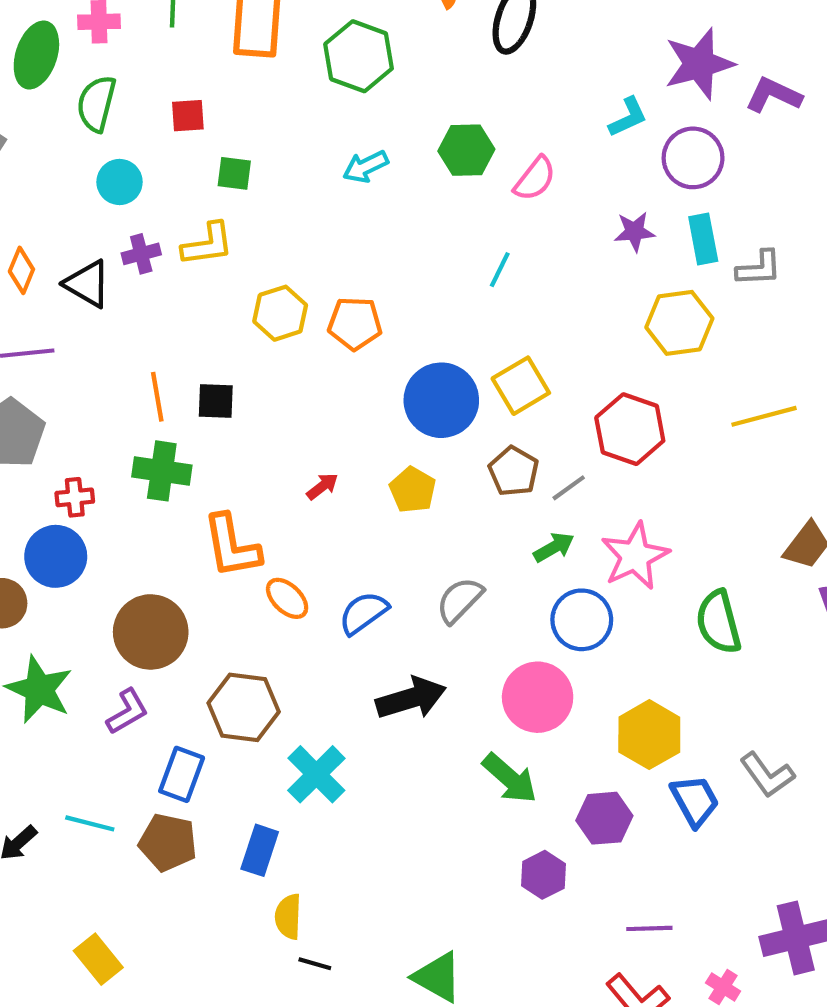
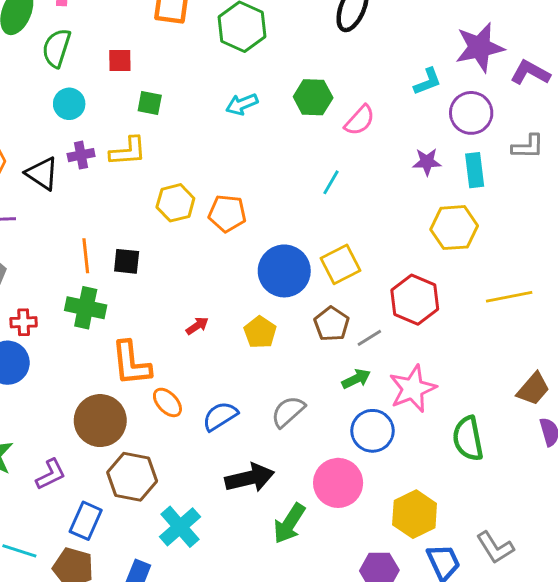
gray L-shape: (759, 268) -> (528, 147), moved
brown circle: (151, 632) -> (100, 421), moved
green arrow: (510, 778) -> (289, 524), moved, turned 78

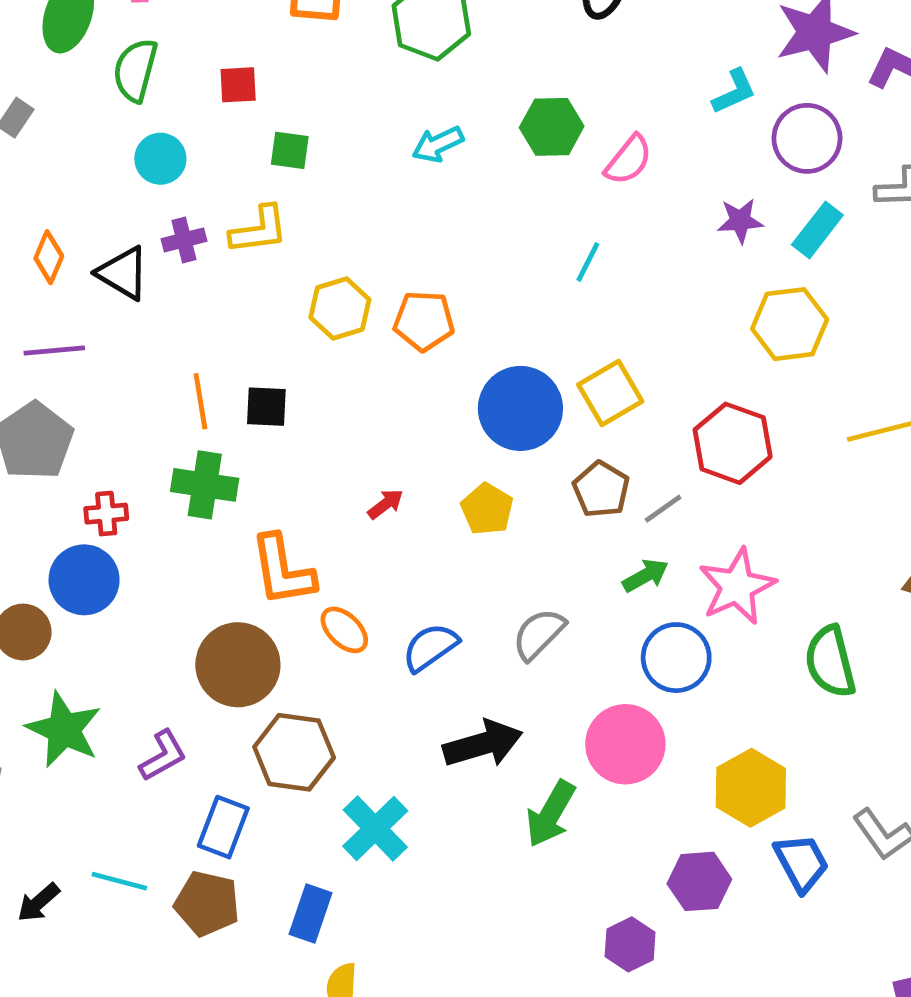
cyan rectangle: (475, 170) -> (817, 230), turned 48

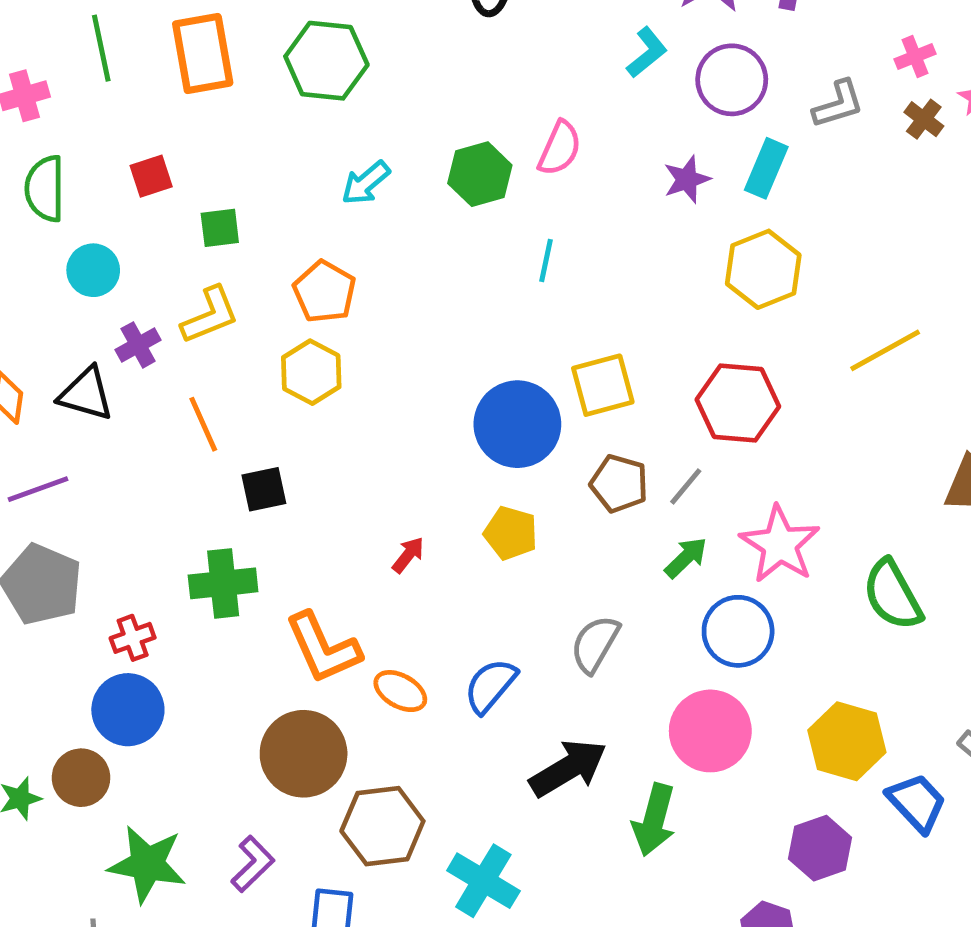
green hexagon: (552, 127) -> (480, 174), moved
orange pentagon: (424, 321) -> (325, 292), moved, turned -30
yellow square: (610, 393) -> (603, 385), turned 30
orange line: (200, 401) -> (203, 424), moved

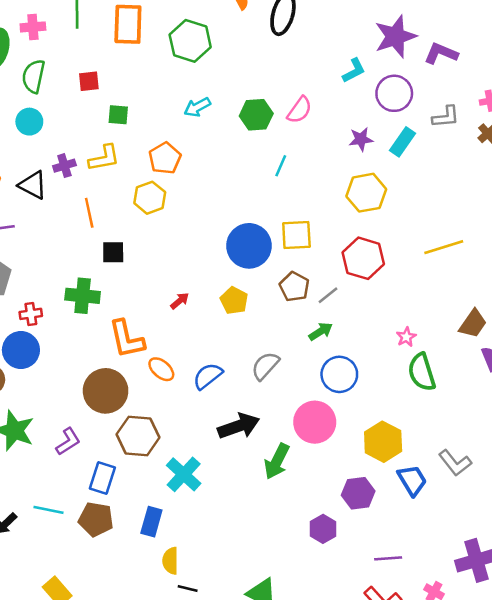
yellow hexagon: (763, 269) -> (366, 193), moved
cyan circle: (93, 270) -> (29, 122), moved
pink star: (780, 544) -> (406, 337), moved, size x0.5

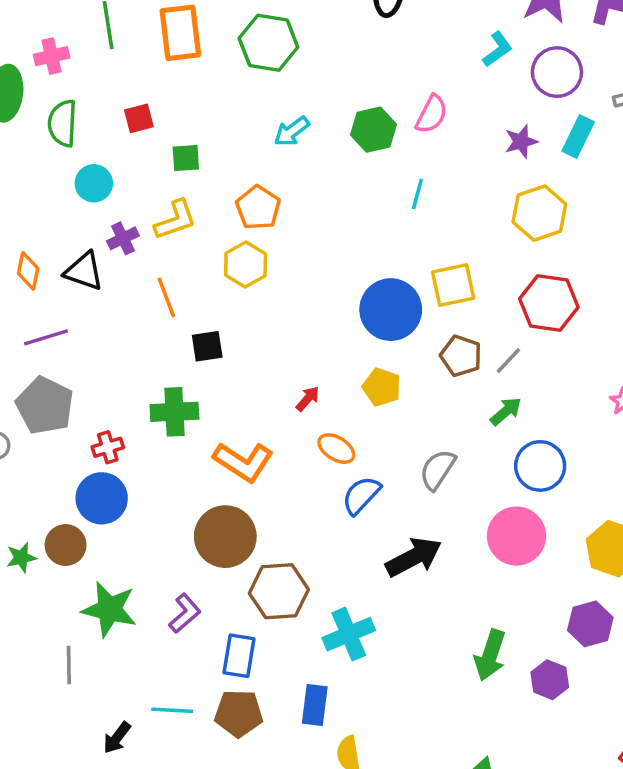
cyan circle: (29, 122) -> (94, 183), moved
orange L-shape: (127, 339) -> (243, 462), turned -36
orange ellipse: (161, 369) -> (336, 449), moved
green arrow: (277, 461) -> (490, 655), moved
cyan cross: (184, 474) -> (349, 634), turned 33

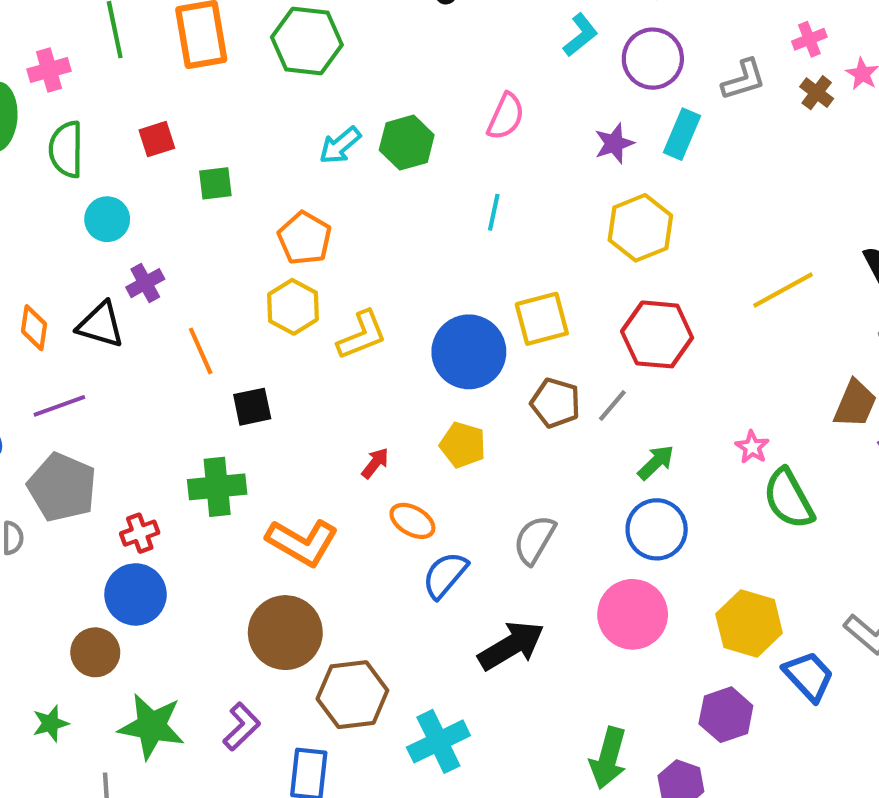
green hexagon: (374, 130) -> (407, 143), moved
yellow L-shape: (175, 220) -> (362, 335), moved
green arrow: (506, 411) -> (656, 462), moved
green star: (21, 558) -> (51, 723), moved

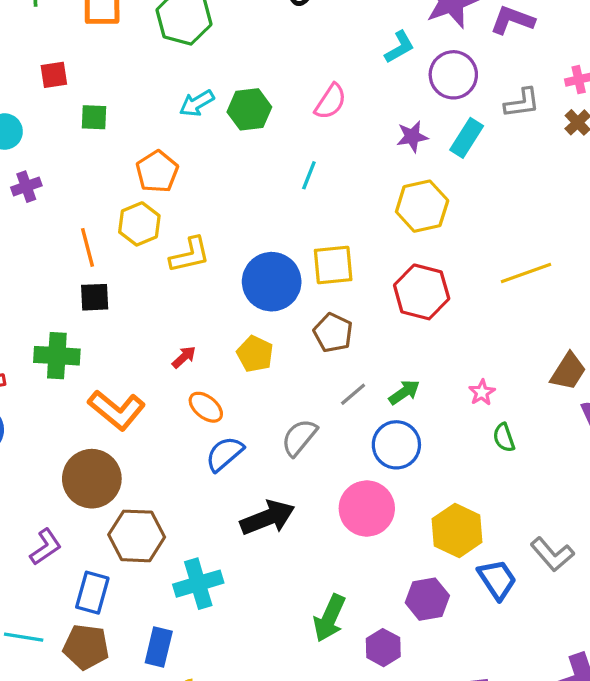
orange line: (201, 351) -> (88, 247), moved
gray line: (612, 406) -> (353, 394), moved
green semicircle: (789, 499) -> (504, 438), size x0.6

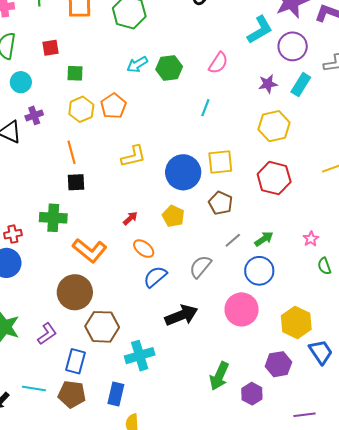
cyan L-shape: (400, 47) -> (260, 30), size x1.4
yellow hexagon: (139, 224) -> (81, 109), moved

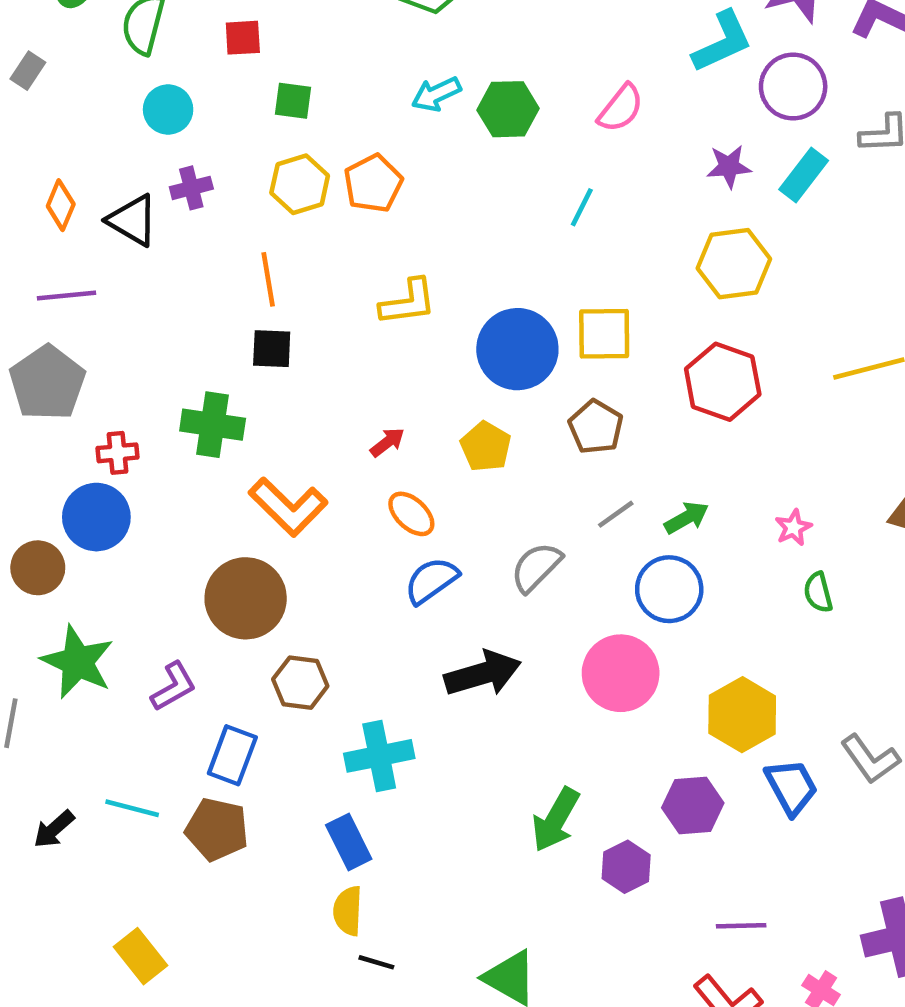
brown hexagon: (102, 327) -> (300, 683), size x0.7
blue rectangle: (116, 394) -> (349, 842), moved, turned -45

